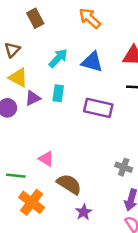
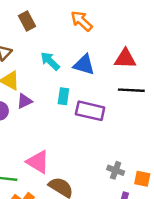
cyan arrow: (58, 58) -> (50, 61), turned -90
cyan rectangle: (58, 93) -> (63, 96), moved
pink triangle: (46, 159) -> (38, 162), size x1.5

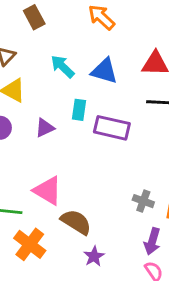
purple triangle: (25, 101) -> (45, 128), moved

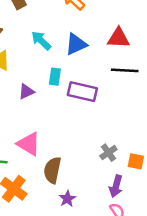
blue triangle: (104, 71) -> (76, 44), turned -40
gray cross: (143, 201) -> (108, 153), turned 35
brown semicircle: (76, 222) -> (52, 170), turned -110

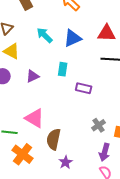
cyan rectangle: (55, 77) -> (63, 69), moved
purple rectangle: (82, 92) -> (84, 88), moved, size x0.7

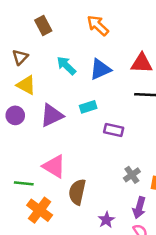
cyan rectangle: (63, 69) -> (88, 107), turned 64
purple triangle: (33, 76) -> (52, 115), size x1.5
purple star: (66, 162) -> (106, 220), moved

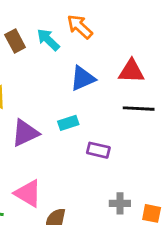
brown rectangle: (43, 26) -> (15, 41), moved
cyan arrow: (66, 66) -> (48, 40), moved
gray cross: (132, 175) -> (120, 203), turned 35

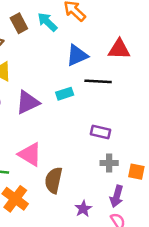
black line: (139, 109) -> (98, 81), moved
purple rectangle: (98, 150) -> (101, 132), moved

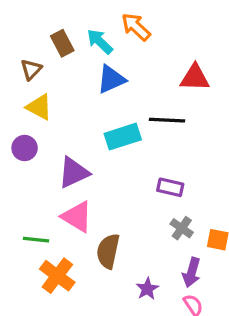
blue triangle: (77, 55) -> (111, 79), moved
cyan rectangle: (65, 94) -> (123, 137), size x1.5
purple triangle: (28, 102) -> (74, 173), moved
gray cross: (109, 163) -> (182, 228), turned 35

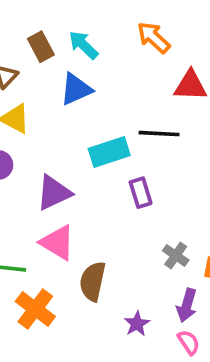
orange arrow: (136, 27) -> (154, 38), moved
blue triangle: (111, 79) -> (76, 89), moved
purple rectangle: (170, 187) -> (141, 193), moved, turned 60

